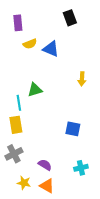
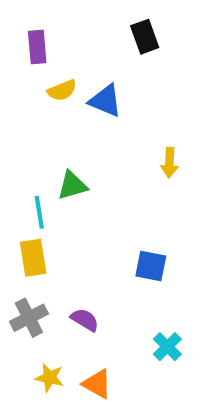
purple semicircle: (45, 165) -> (85, 320), moved
cyan cross: (81, 168) -> (167, 347), turned -32

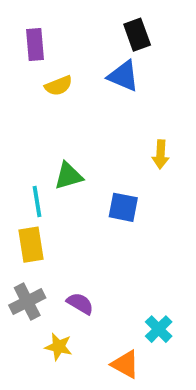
blue triangle: (105, 101) -> (123, 76), moved
blue square: (151, 266) -> (123, 207), moved
yellow star: (50, 378) -> (59, 347), moved
orange triangle: (97, 384) -> (125, 364), moved

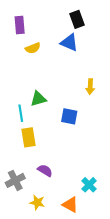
yellow rectangle: (31, 245) -> (28, 137), moved
gray cross: (27, 302) -> (15, 180), moved
yellow star: (59, 347) -> (37, 202), moved

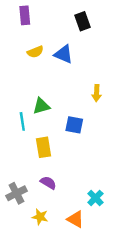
purple rectangle: (20, 25) -> (25, 15), moved
blue triangle: (69, 43) -> (64, 54), moved
yellow rectangle: (28, 137) -> (44, 147), moved

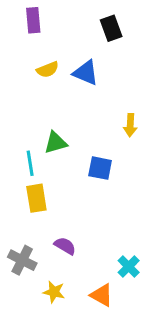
yellow rectangle: (44, 147) -> (36, 198), moved
gray cross: (16, 193) -> (22, 260), turned -36

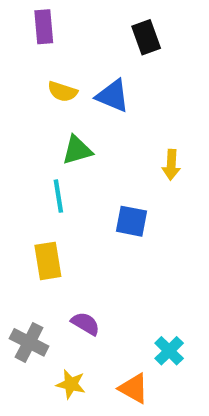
yellow semicircle: (48, 70) -> (63, 92), turned 40
green triangle: (56, 143) -> (77, 150), moved
cyan line: (30, 163) -> (58, 196), moved

